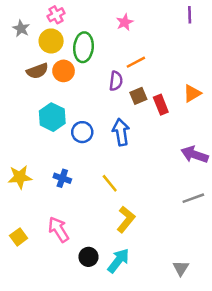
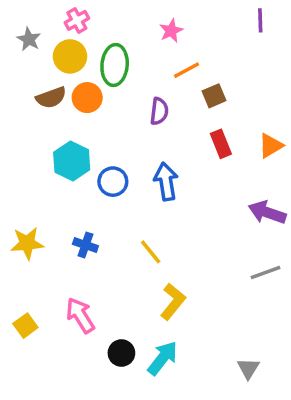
orange line: (136, 62) -> (187, 70), moved
orange triangle: (192, 93) -> (271, 146), moved
brown square: (138, 96) -> (214, 96), moved

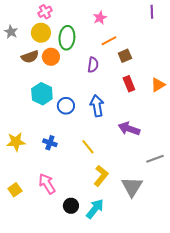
gray star: (29, 39) -> (11, 32), moved
purple arrow: (267, 212) -> (129, 129), moved
gray triangle: (248, 368) -> (132, 187), moved, size x1.6

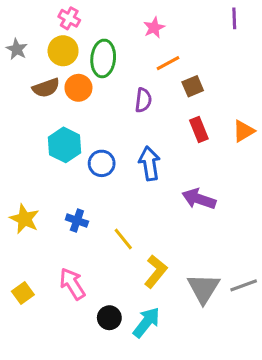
pink cross: (45, 12) -> (69, 18), turned -32
yellow star: (16, 142) -> (24, 219), turned 30
yellow line: (88, 147) -> (123, 239), moved
gray line: (155, 159) -> (244, 285), moved

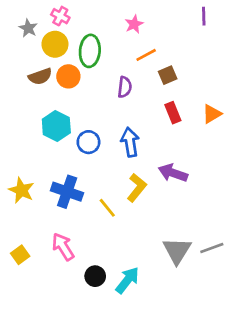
gray star: (17, 49) -> (28, 28), moved
blue cross: (77, 221) -> (67, 192), size x1.6
yellow L-shape: (156, 271) -> (137, 188), moved

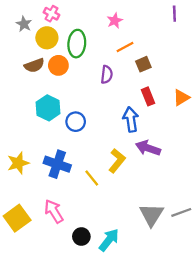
blue arrow: (130, 142) -> (131, 119), moved
yellow star: (21, 190) -> (18, 163), turned 30
yellow square: (20, 255) -> (17, 218), size x1.6

